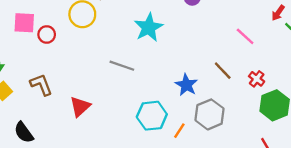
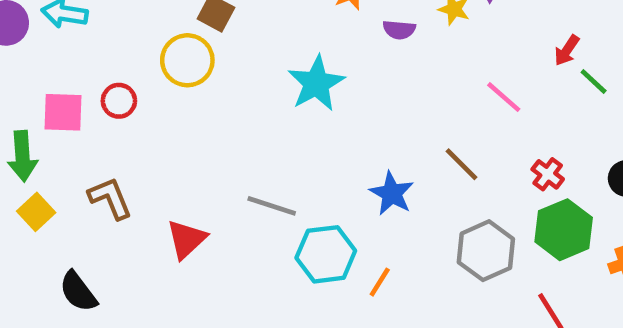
pink square: (24, 23) -> (63, 112), moved
gray line: (122, 66) -> (272, 206), moved
red cross: (257, 79) -> (548, 174), moved
gray hexagon: (210, 114) -> (486, 251), moved

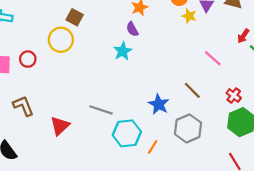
purple semicircle: (399, 30) -> (132, 29), moved, turned 56
cyan star: (316, 83) -> (123, 51), size x0.7
gray hexagon: (486, 251) -> (188, 128), moved

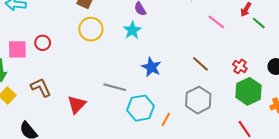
yellow circle: (61, 40) -> (91, 29), moved
pink line: (213, 58) -> (216, 22), moved
blue star: (159, 104) -> (151, 67), moved

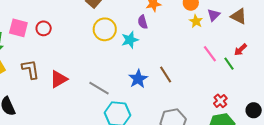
green line: (259, 23) -> (229, 64), moved
yellow circle: (91, 29) -> (105, 29), moved
brown line: (200, 64) -> (166, 74), moved
red triangle: (77, 104) -> (59, 79), moved

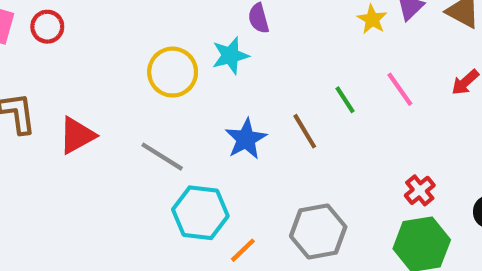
yellow circle: (105, 29) -> (173, 72), moved
green line: (229, 64) -> (345, 100), moved

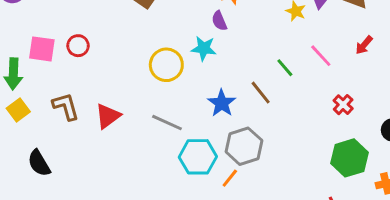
cyan star: (230, 56) -> (204, 48), turned 30
red cross: (420, 190) -> (343, 105), moved
gray hexagon: (318, 232) -> (244, 146), moved

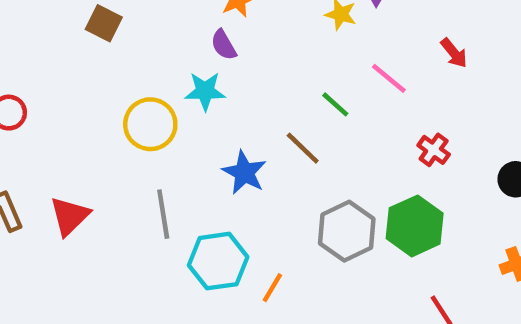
red arrow: (364, 45) -> (454, 53), turned -72
gray line: (167, 123) -> (163, 214), turned 64
gray hexagon: (244, 146) -> (347, 231), moved
green hexagon: (349, 158) -> (415, 226), moved

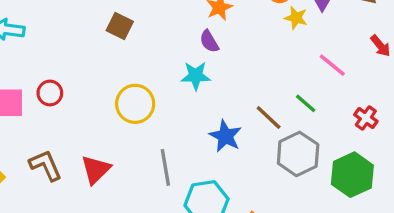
green line: (335, 104) -> (306, 103), moved
yellow circle: (150, 124) -> (135, 104), moved
gray hexagon: (347, 231) -> (298, 154), moved

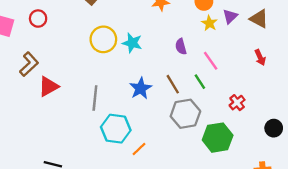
purple semicircle: (209, 41) -> (181, 47), moved
pink line: (332, 65) -> (211, 61), moved
red circle: (50, 93) -> (38, 19), moved
yellow circle: (135, 104) -> (103, 39), moved
brown L-shape: (46, 165) -> (29, 64), moved, turned 55

